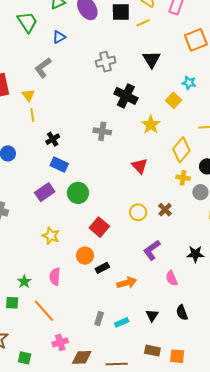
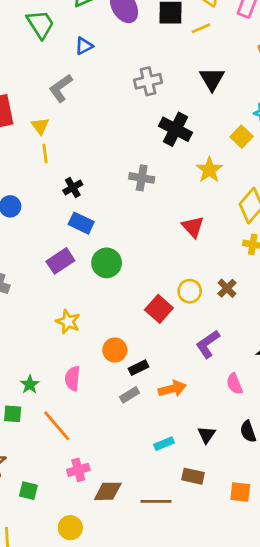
red square: (99, 227) -> (159, 309), moved
gray rectangle: (99, 318) -> (130, 395), moved, turned 40
brown rectangle: (152, 351) -> (193, 476), moved

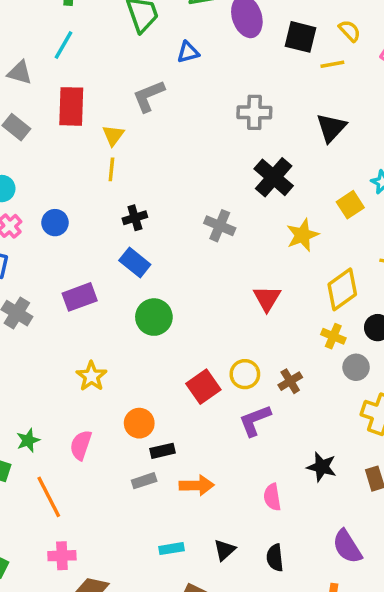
purple rectangle: (60, 261) -> (80, 297), moved
purple L-shape: (208, 344) -> (255, 420), moved

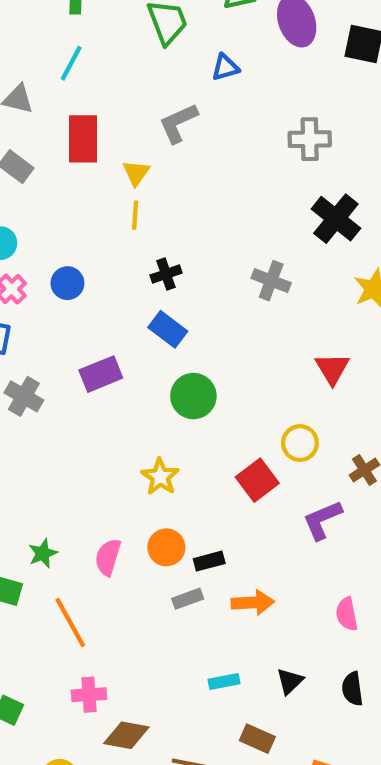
yellow circle: (245, 374) -> (300, 443), moved
yellow star: (91, 376) -> (160, 477), moved
orange circle: (139, 423) -> (166, 547), moved

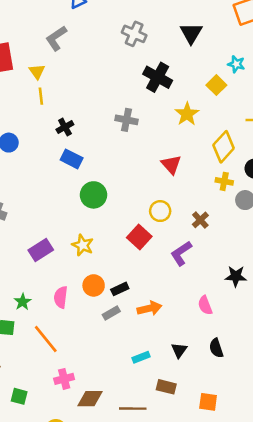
gray cross: (310, 139) -> (134, 34), turned 35
purple rectangle: (101, 374) -> (41, 250), moved

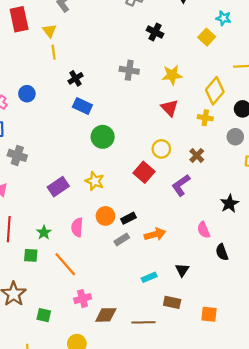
black cross: (158, 77) -> (155, 32), size x0.7
yellow star: (187, 114) -> (172, 75), moved, turned 30
yellow cross: (224, 181) -> (205, 118), moved
black star: (236, 276) -> (229, 204), turned -30
black semicircle: (216, 348) -> (222, 252), moved

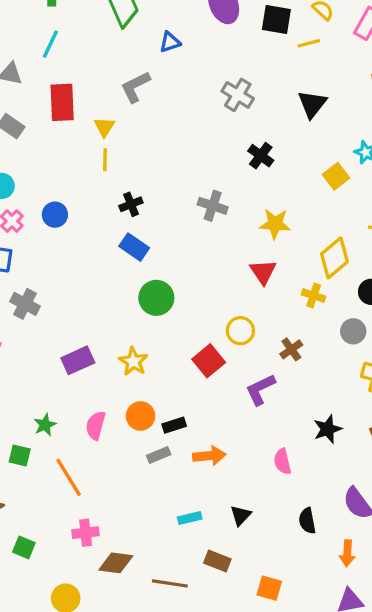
black semicircle: (222, 252) -> (307, 521), moved

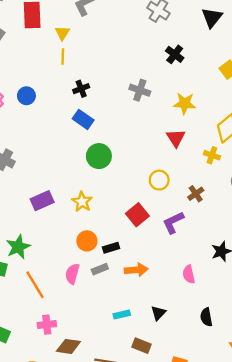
red square: (209, 361) -> (137, 215), moved
green star: (45, 425) -> (18, 247), size x1.5
pink semicircle: (96, 426) -> (72, 274), moved

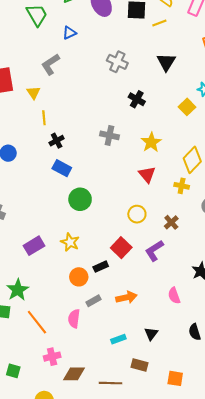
yellow line: (63, 57) -> (44, 118), moved
yellow star: (185, 103) -> (151, 142), turned -30
black rectangle: (111, 248) -> (101, 267), moved
pink semicircle: (72, 274) -> (74, 319), moved

